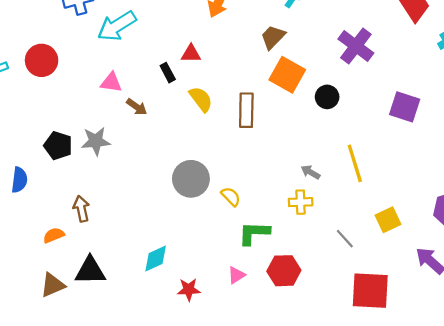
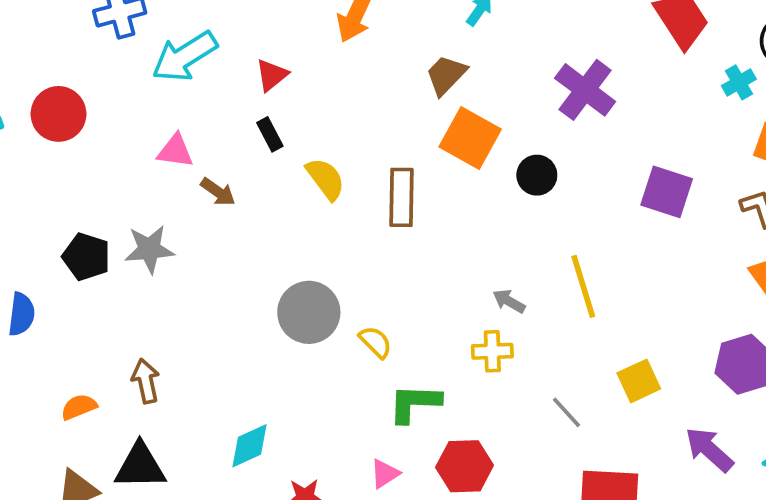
red triangle: (191, 54) -> (272, 75), moved, turned -40
brown arrow: (81, 209) -> (146, 381), moved

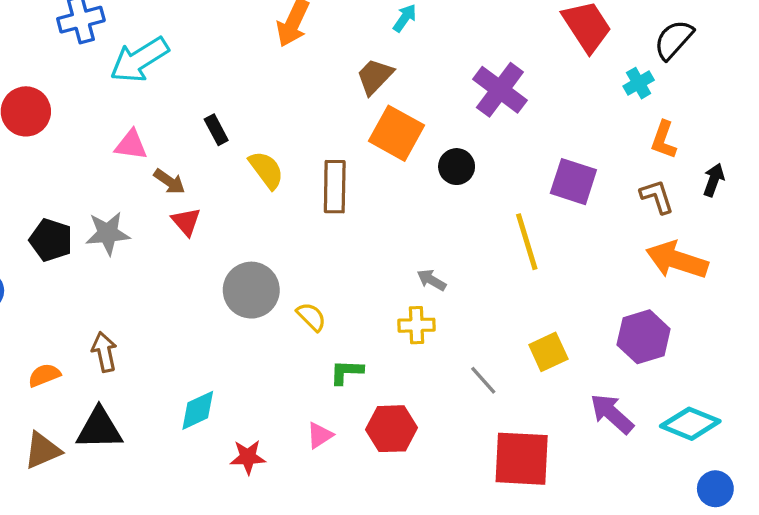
red triangle: (272, 75) -> (186, 222), moved, turned -32
yellow line: (583, 286) -> (527, 242), moved
green L-shape: (414, 403) -> (346, 372), size x0.7

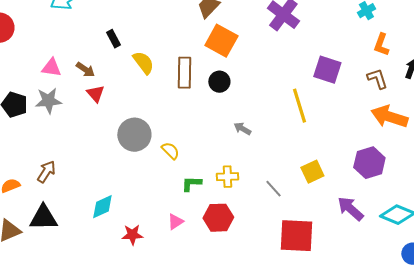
pink triangle: (131, 145) -> (51, 68), moved
black circle: (457, 167) -> (219, 82), moved
yellow cross: (417, 325) -> (227, 177), moved
brown arrow: (104, 352) -> (46, 172), turned 45

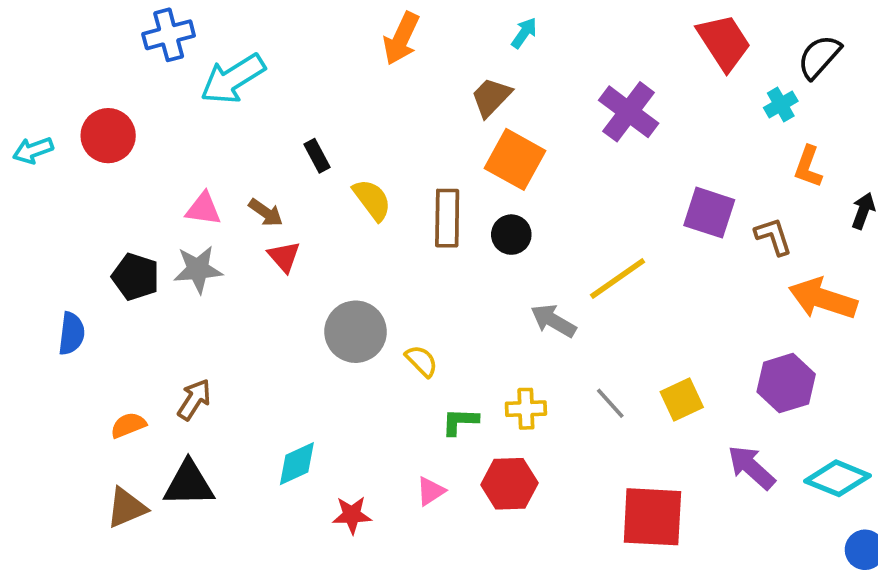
brown L-shape: (377, 79) -> (773, 236), moved
yellow line: (299, 106) -> (618, 279), moved, turned 72
gray arrow: (242, 129) -> (553, 321), size x1.4
gray line: (273, 189) -> (610, 403), moved

